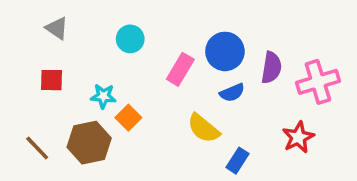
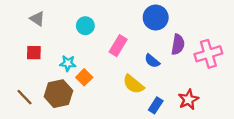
blue circle: (225, 51) -> (156, 18), moved
blue semicircle: (232, 93) -> (152, 61), turned 63
red star: (298, 137) -> (188, 100), moved

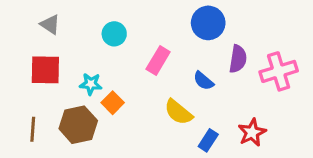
red square: (34, 53) -> (45, 70), size x1.5
brown line: (24, 97) -> (33, 129), turned 48

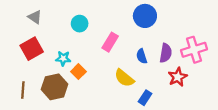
purple semicircle: (238, 59) -> (166, 53), moved
red square: (45, 70) -> (32, 49), turned -30
blue semicircle: (203, 81) -> (142, 56), turned 32
red star: (252, 132) -> (178, 77), moved

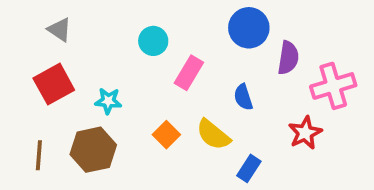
cyan circle: (80, 24) -> (153, 41), moved
purple semicircle: (166, 53) -> (288, 58), moved
orange square: (78, 72) -> (166, 135), moved

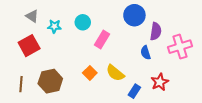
blue semicircle: (243, 97) -> (146, 53), moved
cyan star: (108, 101) -> (54, 26), moved
red star: (305, 133) -> (160, 82), moved

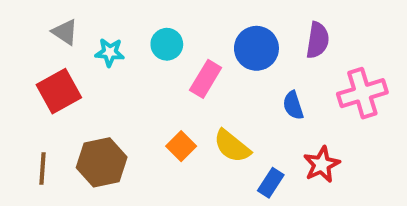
blue circle: (134, 15) -> (256, 48), moved
purple semicircle: (156, 31) -> (318, 40), moved

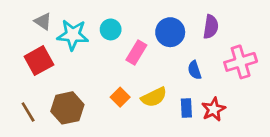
cyan star: (110, 52) -> (73, 35), size x1.6
yellow semicircle: (232, 146) -> (154, 97), turned -65
brown line: (43, 169) -> (28, 112), turned -35
blue rectangle: (271, 183) -> (186, 108), moved, turned -36

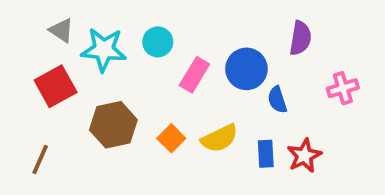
blue circle: (170, 32) -> (246, 69), moved
pink cross: (241, 62) -> (343, 88), size x0.7
brown hexagon: (67, 108) -> (113, 125), moved
brown line: (28, 112) -> (40, 159), turned 55

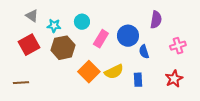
cyan star: (104, 50) -> (54, 26), size x0.6
brown hexagon: (113, 125) -> (63, 48), moved
orange square: (171, 138) -> (89, 72), size x1.5
red star: (304, 156) -> (174, 79), moved
brown line: (40, 159) -> (21, 83), turned 63

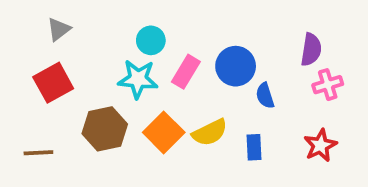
gray triangle: (32, 16) -> (59, 29), turned 48
purple semicircle: (156, 20) -> (311, 50), moved
cyan star: (54, 26) -> (138, 79), moved, size x1.5
brown hexagon: (63, 48) -> (105, 129), moved

